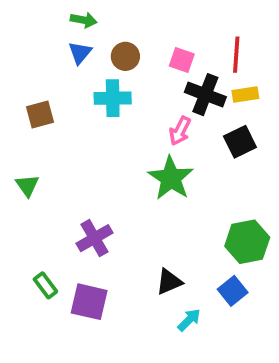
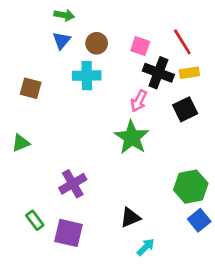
red line: (236, 55) -> (182, 42), turned -36
brown square: (40, 115) -> (31, 88), turned 30
green triangle: (27, 185) -> (21, 143), turned 42
blue square: (233, 291) -> (199, 220), moved

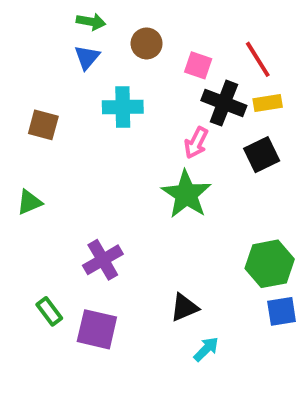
brown circle: (97, 43) -> (147, 43), moved
blue square: (199, 220) -> (282, 311), turned 30

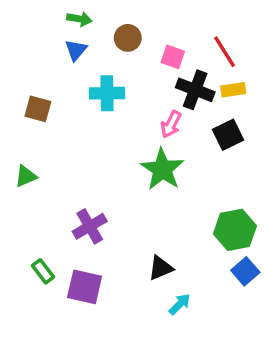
blue square: (282, 311) -> (245, 271), turned -32

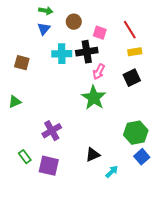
black cross: (195, 90) -> (87, 52), moved, turned -30
cyan arrow: (180, 304) -> (112, 172), moved

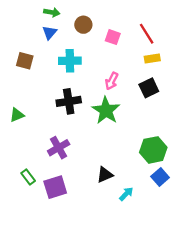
black cross: (87, 52) -> (69, 101), moved
brown square: (22, 63) -> (25, 61), moved
purple square: (49, 166) -> (55, 187), turned -30

